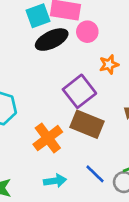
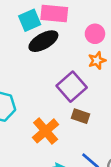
pink circle: (87, 32) -> (95, 34), moved
brown rectangle: (87, 124) -> (80, 116), size x0.6

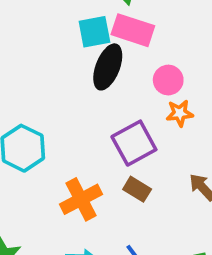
pink circle: (95, 34) -> (168, 80), moved
black ellipse: (43, 41) -> (108, 67), turned -52

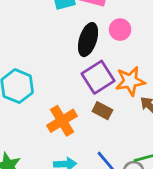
black ellipse: (108, 67) -> (88, 40), moved
orange star: (180, 113) -> (130, 81), moved, size x1.5

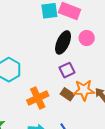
purple square: (98, 77) -> (67, 70), size x0.7
orange star: (130, 81) -> (84, 90), moved

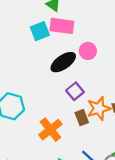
black ellipse: (63, 42) -> (63, 62), turned 45
brown rectangle: (67, 94) -> (82, 118), turned 48

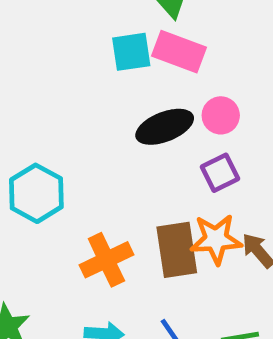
purple square: (75, 91) -> (220, 173), moved
brown rectangle: (82, 118) -> (177, 250), size x1.6

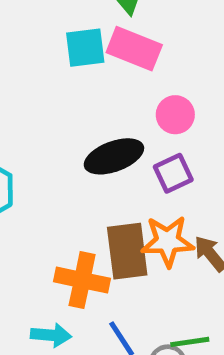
black ellipse: (165, 127) -> (114, 156), moved
orange cross: (106, 260) -> (82, 280), moved, turned 36

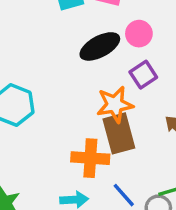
black ellipse: (114, 156) -> (100, 46), moved
orange star: (168, 241) -> (115, 104), moved

